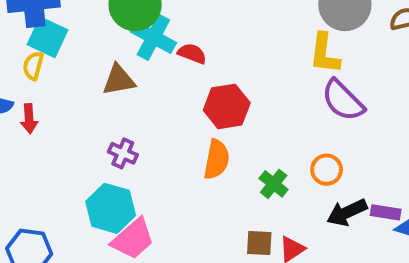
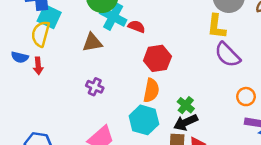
yellow semicircle: (33, 66) -> (41, 34), size x1.5
orange circle: (327, 170) -> (246, 97), moved
cyan hexagon: (111, 208) -> (144, 120), moved
black arrow: (347, 212) -> (186, 122), moved

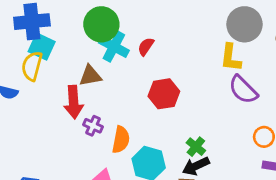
red semicircle: (137, 26) -> (146, 47), moved, turned -77
red arrow: (38, 66) -> (74, 102), moved, size x1.6
orange semicircle: (151, 90) -> (121, 140), moved

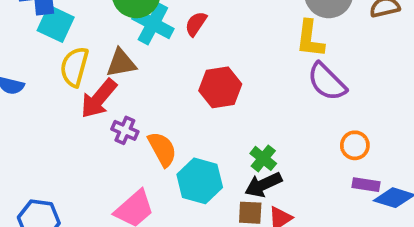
yellow semicircle: (32, 66) -> (74, 67), moved
red arrow: (74, 102) -> (99, 99), turned 44
orange semicircle: (121, 140) -> (162, 149), turned -40

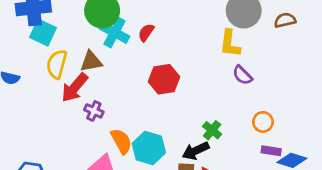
purple semicircle: (327, 82) -> (242, 75), size x0.7
orange semicircle: (162, 149) -> (121, 141), moved
green cross: (263, 158) -> (212, 130), moved

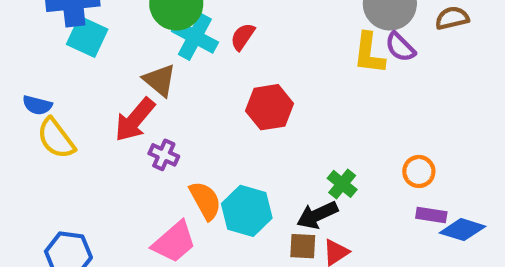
brown triangle: (91, 61) -> (160, 80), turned 50
yellow semicircle: (57, 64) -> (56, 138), moved, turned -52
purple semicircle: (242, 75) -> (400, 47), moved

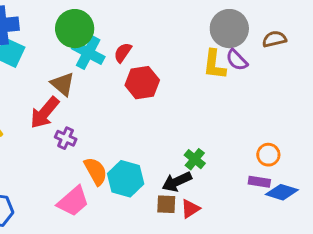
red hexagon: (270, 107) -> (142, 83), moved
orange circle: (419, 171) -> (268, 155), moved

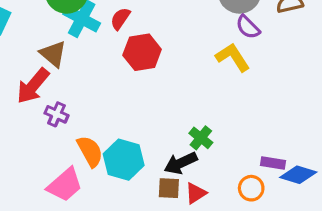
yellow L-shape: (214, 65) -> (233, 57), moved, turned 140
orange circle: (268, 155) -> (251, 188), moved

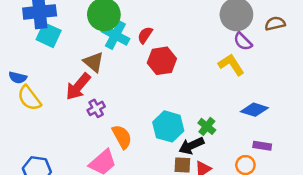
purple cross: (56, 114) -> (96, 108), turned 36
cyan hexagon: (124, 160) -> (168, 126), moved
blue diamond: (298, 175) -> (254, 110), moved

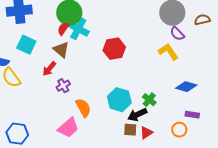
cyan square: (49, 35) -> (26, 45), moved
red semicircle: (145, 35) -> (63, 29), moved
red arrow: (78, 87) -> (49, 69), size x0.7

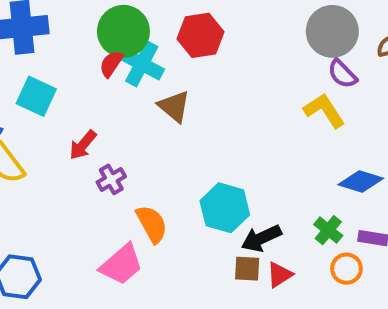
red hexagon: (114, 49) -> (200, 35), moved
brown triangle: (61, 50) -> (174, 106), moved
green cross: (149, 100) -> (328, 230), moved

